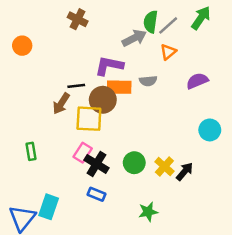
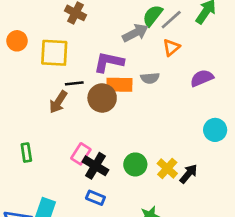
green semicircle: (151, 22) -> (153, 16), turned 30
yellow square: (89, 119) -> (54, 53), moved

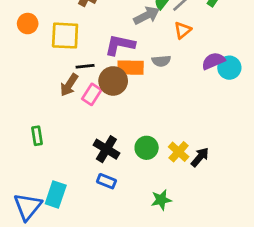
cyan circle: (215, 130) -> (229, 68), moved
pink rectangle: (81, 154) -> (92, 94), moved

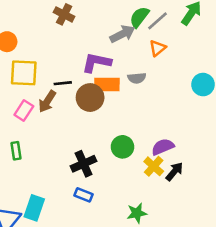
yellow square: (65, 36) -> (24, 73), moved
purple semicircle: (213, 61) -> (163, 147), moved
pink rectangle: (92, 94) -> (24, 110), moved
green circle: (147, 148) -> (122, 147), moved
black cross: (106, 149) -> (84, 164), turned 35

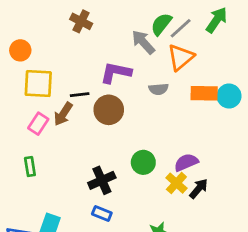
gray arrow: (122, 34) -> (143, 42), turned -105
orange triangle: (158, 48) -> (181, 57), size x1.5
orange rectangle: (107, 85) -> (204, 93), moved

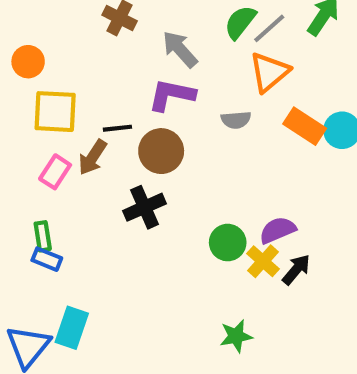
gray arrow: (143, 42) -> (180, 49), moved
orange rectangle: (204, 93) -> (305, 126), turned 32
green circle: (143, 162) -> (228, 243), moved
black cross: (102, 180) -> (145, 207), moved
blue rectangle: (102, 213) -> (47, 259), moved

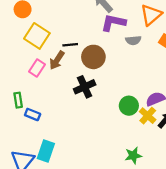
purple L-shape: (172, 95) -> (113, 23), moved
yellow square: (55, 112) -> (37, 36), turned 30
green rectangle: (43, 236) -> (18, 100), moved

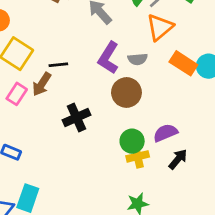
purple L-shape: (113, 23) -> (108, 58), moved, turned -70
brown circle: (93, 57) -> (126, 92), moved
yellow cross: (148, 116) -> (138, 156), moved, turned 35

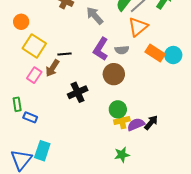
purple semicircle: (165, 133) -> (136, 124), moved

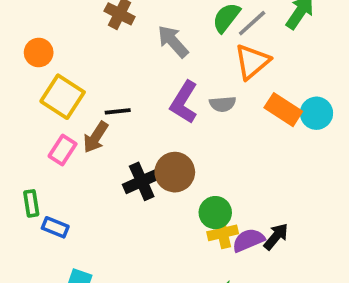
brown circle: (114, 74) -> (175, 172), moved

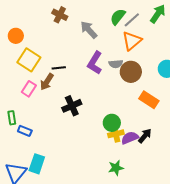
orange rectangle: (283, 110) -> (149, 100), moved
brown circle: (175, 172) -> (131, 72), moved

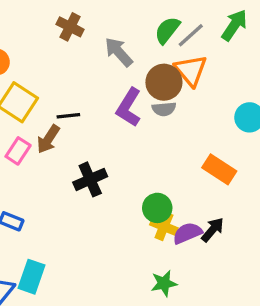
orange triangle: (132, 41) -> (191, 70), turned -30
brown circle: (131, 72) -> (164, 82), moved
yellow cross: (116, 134) -> (164, 226), turned 35

